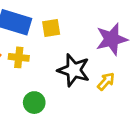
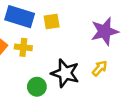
black star: (74, 70) -> (65, 73), moved

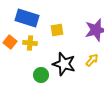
yellow square: (52, 22) -> (57, 30), moved

